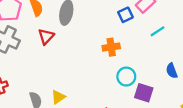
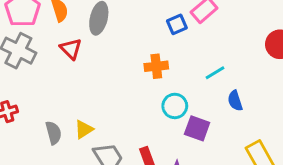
cyan line: (157, 31) -> (215, 73), moved
red triangle: (46, 36) -> (71, 49), turned -30

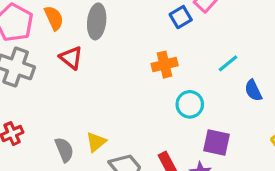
purple square: (197, 128) -> (217, 143), moved

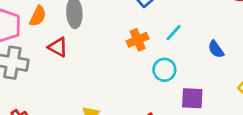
orange semicircle: (54, 18) -> (38, 16), turned 60
cyan line: (228, 63) -> (174, 33), moved

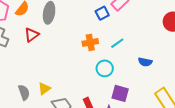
red triangle: (58, 47) -> (32, 35), turned 42
blue semicircle: (216, 49) -> (145, 62), turned -56

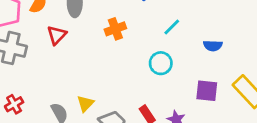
orange cross: (90, 42) -> (115, 29), moved
purple square: (120, 93) -> (207, 91), moved

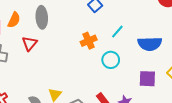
orange cross: (115, 29) -> (89, 41), moved
blue semicircle: (213, 46) -> (150, 44), size x1.6

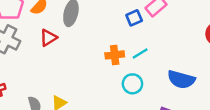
cyan line: (117, 32) -> (140, 54), moved

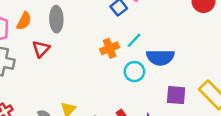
blue semicircle: (181, 79) -> (160, 57), moved

